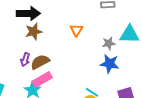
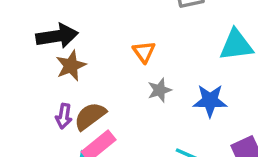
gray star: (109, 43) -> (160, 90), moved

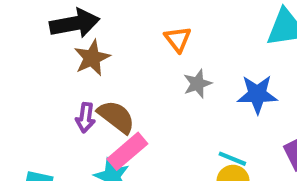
brown semicircle: (90, 116) -> (116, 117), turned 76

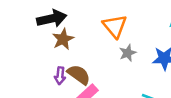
orange triangle: (178, 39) -> (115, 26), size x1.5

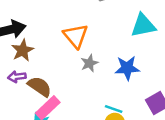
purple arrow: (60, 76) -> (17, 77), moved, turned 78

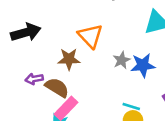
brown star: (23, 50) -> (69, 59), moved, turned 30
gray star: (89, 63) -> (122, 60), moved

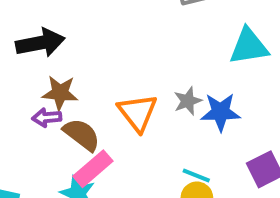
orange triangle: (90, 36) -> (138, 113), moved
brown star: (69, 59) -> (60, 93), moved

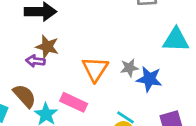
brown semicircle: (82, 135) -> (24, 96), moved
pink rectangle: (93, 169) -> (74, 102), moved, turned 55

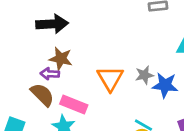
brown semicircle: (24, 96) -> (42, 95), moved
pink rectangle: (74, 102) -> (74, 105), moved

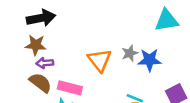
brown star: (61, 59) -> (36, 45), moved

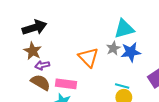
cyan triangle: (167, 20) -> (124, 29), moved
brown star: (36, 45) -> (33, 51), turned 30

